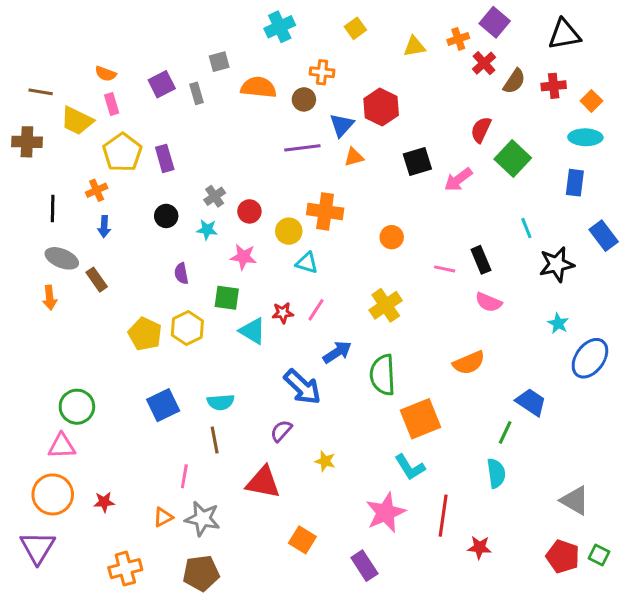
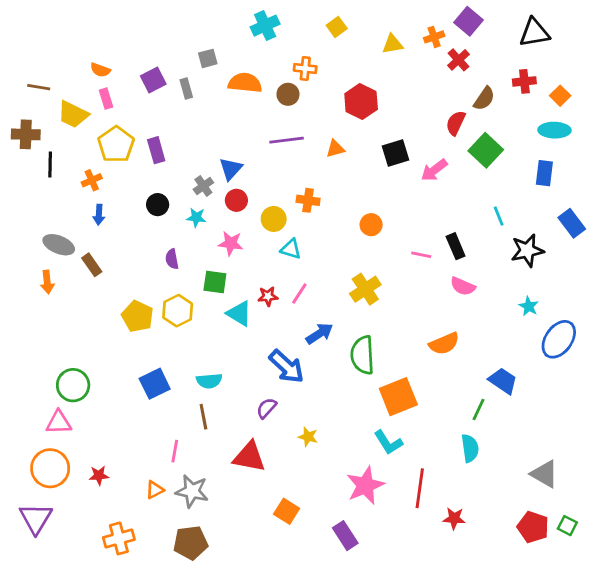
brown semicircle: (514, 81) -> (484, 99), moved
blue triangle: (342, 125) -> (231, 169), moved
black line: (53, 208) -> (50, 164), moved
orange cross: (325, 211) -> (308, 200), size x0.7

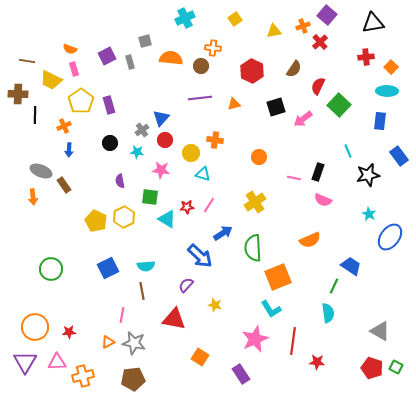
brown semicircle: (484, 99) -> (294, 69), moved
black rectangle: (456, 246) -> (318, 172), turned 42
pink triangle: (59, 422) -> (57, 362), moved

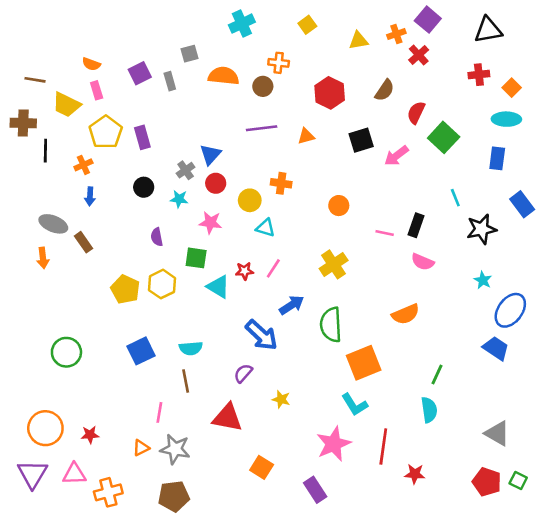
blue trapezoid: (351, 266) -> (496, 348), moved

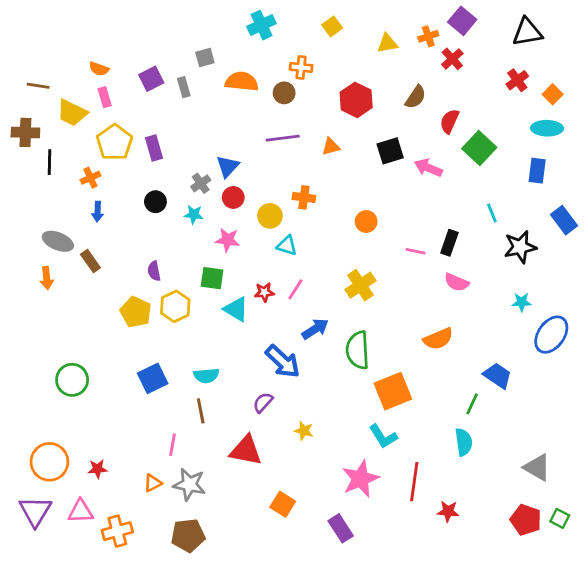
red cross: (479, 75) -> (517, 80), turned -30
pink arrow: (396, 156) -> (428, 168), turned 60
purple semicircle: (157, 237) -> (154, 271), moved
cyan star: (483, 280) -> (522, 302), turned -30
blue trapezoid: (496, 348) -> (498, 376), moved

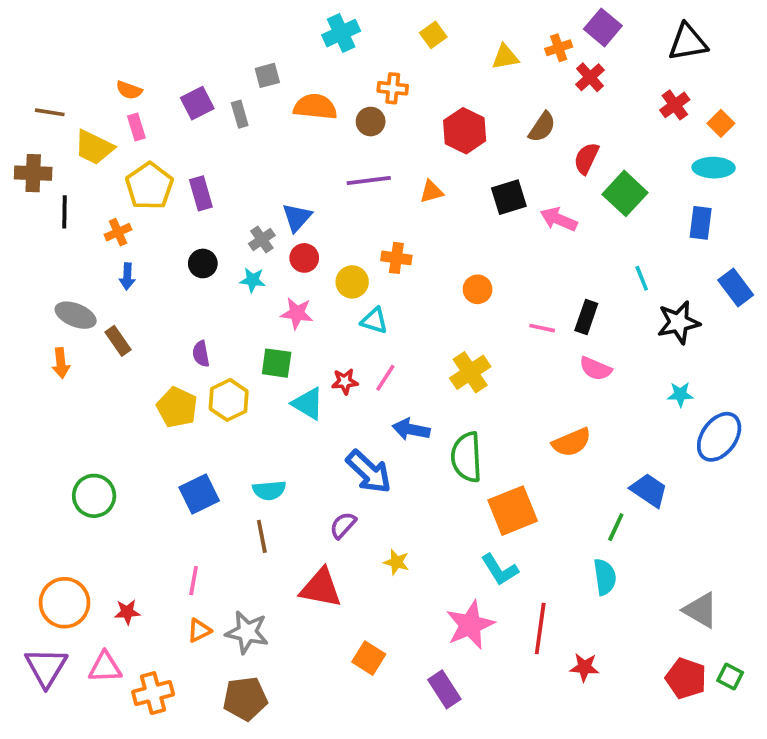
blue arrow: (315, 329) -> (411, 429), turned -136
pink line: (172, 445) -> (194, 581), moved

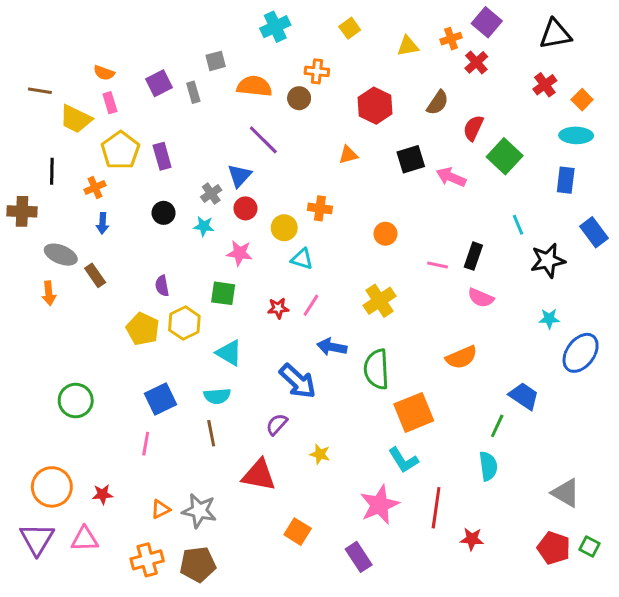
brown cross: (33, 173) -> (22, 211), moved
purple line: (369, 181) -> (263, 140), moved, turned 52
cyan triangle: (308, 404) -> (229, 353), moved
pink line: (194, 581) -> (146, 444), moved
orange cross: (153, 693) -> (147, 560), moved

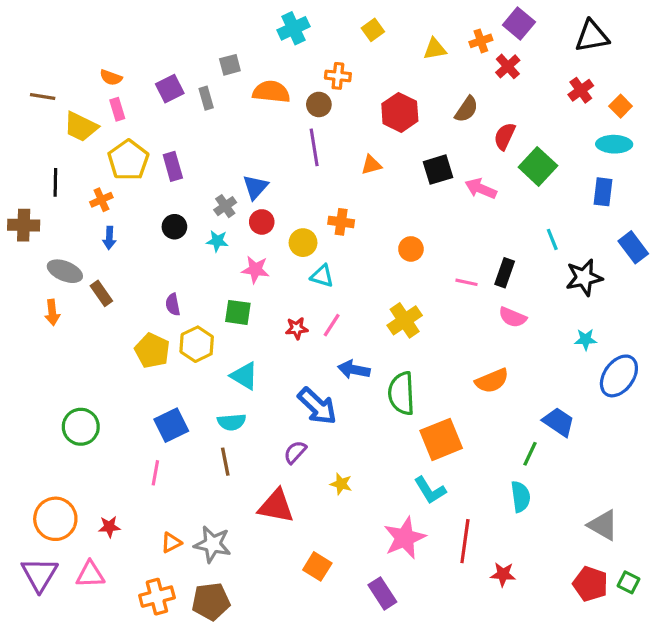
purple line: (263, 140) -> (314, 147), moved, turned 36

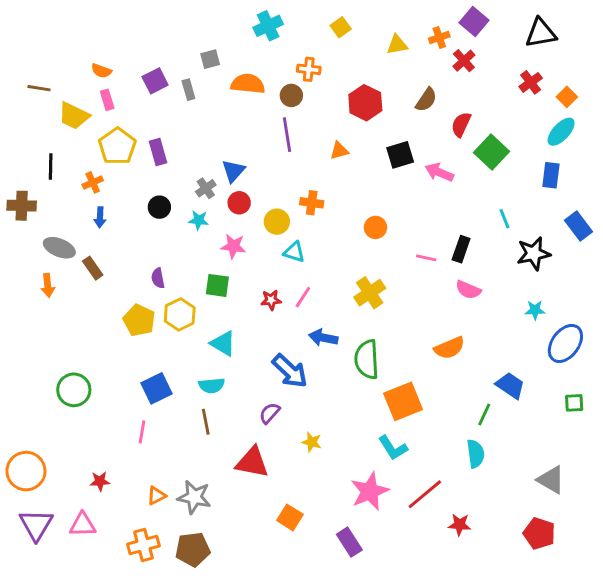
cyan ellipse: (614, 144) -> (561, 132), turned -48
orange circle: (55, 519) -> (26, 471), moved
red line: (465, 541) -> (425, 494), turned 42
green square: (628, 582) -> (574, 403), moved, turned -30

